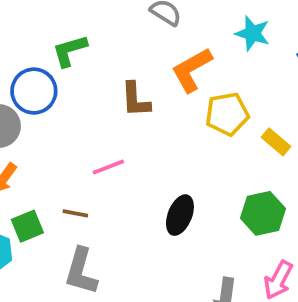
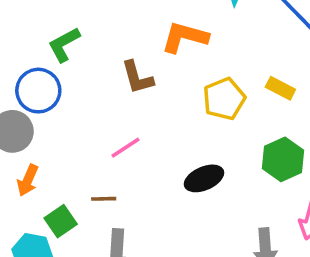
orange L-shape: (192, 70) -> (185, 37), turned 57
yellow pentagon: (227, 114) -> (224, 99), moved
black ellipse: (180, 215) -> (204, 178), turned 57

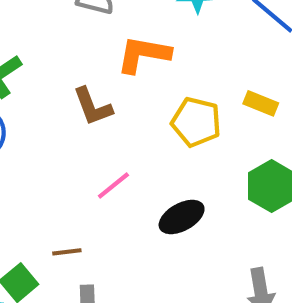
yellow pentagon: (224, 99) -> (196, 122), turned -30
pink line: (126, 148) -> (113, 186), moved

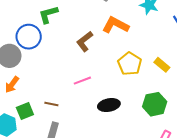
brown L-shape: (93, 107) -> (85, 41), turned 55

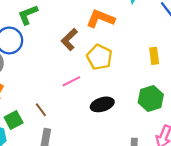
yellow pentagon: (130, 64) -> (99, 57), moved
yellow rectangle: (162, 65) -> (154, 56), turned 49
brown line: (51, 104) -> (41, 110), turned 48

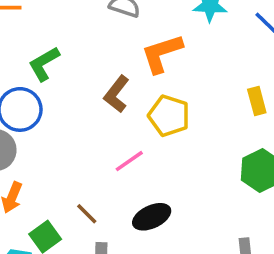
orange L-shape: (100, 19) -> (162, 53), turned -32
black ellipse: (102, 104) -> (152, 217), moved

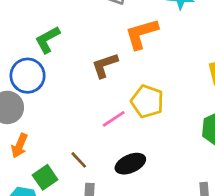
brown L-shape: (116, 94) -> (105, 65), turned 32
yellow pentagon: (169, 116) -> (147, 101), moved

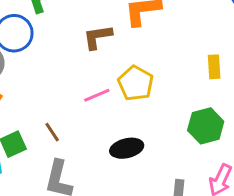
black ellipse: (130, 164) -> (127, 148), moved

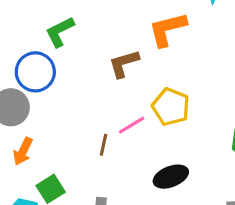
brown line: (52, 132) -> (104, 145), moved, turned 54

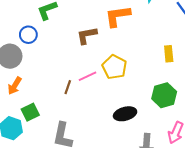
blue circle: (35, 72) -> (28, 35), size x0.7
black ellipse: (171, 177) -> (125, 114), moved

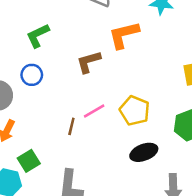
blue circle: (28, 35) -> (32, 75), moved
yellow pentagon: (114, 67) -> (135, 111), moved

